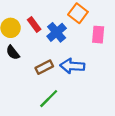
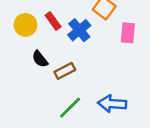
black semicircle: (13, 53) -> (40, 59), moved
blue arrow: (72, 66) -> (112, 104), moved

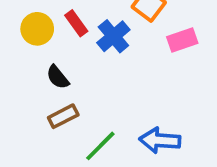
pink rectangle: (128, 33) -> (182, 40), turned 66
brown rectangle: (65, 71) -> (63, 116), moved

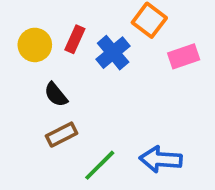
red rectangle: (76, 23) -> (75, 39), turned 60

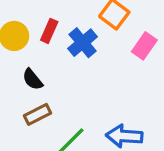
pink rectangle: (184, 56) -> (144, 46), turned -36

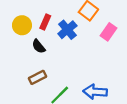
black semicircle: (32, 79) -> (39, 46), moved

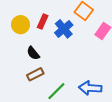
black semicircle: (39, 46) -> (33, 53), moved

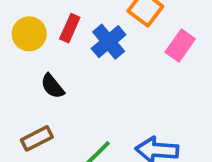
brown rectangle: (35, 74) -> (37, 138), moved

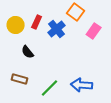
brown rectangle: (37, 138) -> (20, 79), turned 42

